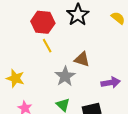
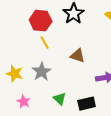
gray star: (65, 76) -> (42, 72), moved

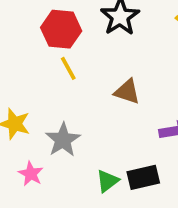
gray star: (42, 72) -> (63, 140), moved
green triangle: (60, 99) -> (108, 181), moved, turned 40

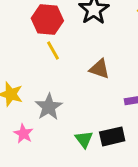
green triangle: (108, 181) -> (84, 139), turned -30

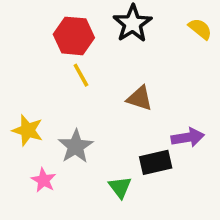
black rectangle: (112, 136) -> (156, 162), moved

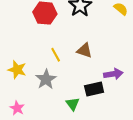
yellow line: (81, 75) -> (56, 55), moved
pink star: (44, 180) -> (17, 108), moved

